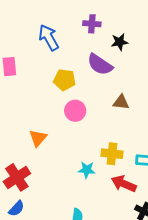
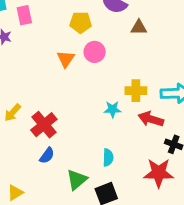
brown triangle: (121, 102) -> (139, 27), moved
orange triangle: (38, 138) -> (66, 59), moved

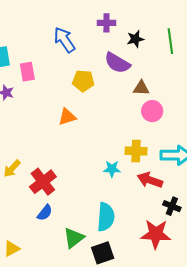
pink circle: (95, 52) -> (152, 111), moved
orange triangle: (66, 59) -> (67, 117), turned 36
cyan semicircle: (108, 158) -> (106, 217), size x1.6

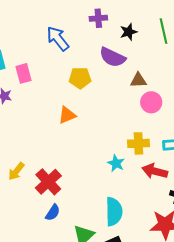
cyan star: (112, 169) -> (116, 163), turned 30

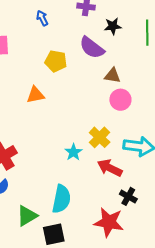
blue arrow: (58, 39) -> (42, 18), size x0.6
yellow cross: (138, 143) -> (100, 137), turned 35

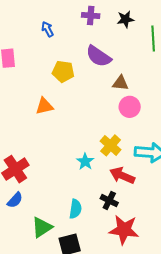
black star: (113, 26) -> (125, 19), moved
black cross: (128, 196) -> (109, 201), moved
cyan semicircle: (61, 199) -> (75, 209), size x0.7

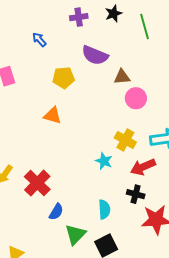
orange triangle: (44, 106) -> (52, 115), turned 42
red arrow: (122, 175) -> (143, 167), turned -35
blue semicircle: (15, 200) -> (56, 212), moved

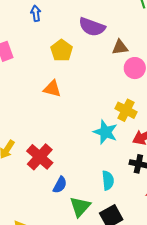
blue arrow: (39, 40) -> (36, 13), turned 35
yellow pentagon: (64, 78) -> (62, 50), turned -30
cyan star: (104, 161) -> (105, 132), size x1.4

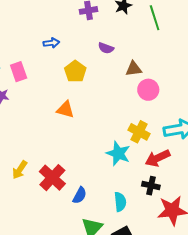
blue arrow: (36, 13) -> (51, 43), moved, turned 91
purple semicircle: (92, 27) -> (106, 48), size x0.6
blue semicircle: (60, 185) -> (80, 195), moved

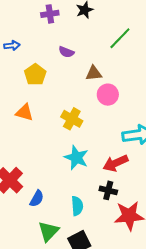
green line: (155, 18) -> (120, 38), moved, turned 60
yellow cross: (139, 132) -> (72, 119), moved

